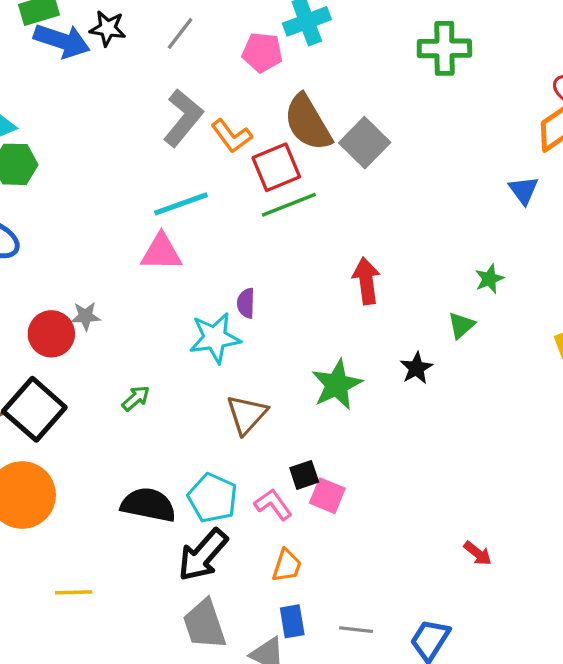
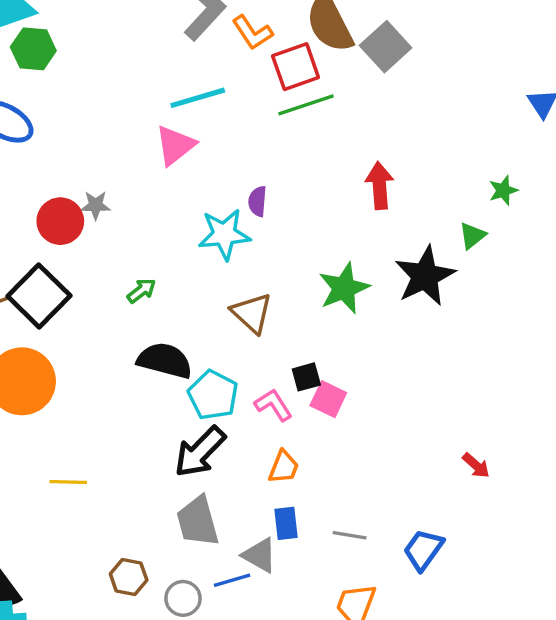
pink triangle: (161, 252) -> (175, 145), turned -42
black star: (416, 368) -> (425, 276), size x1.8
brown triangle: (247, 414) -> (252, 313), turned -33
black semicircle: (148, 505) -> (165, 360), moved

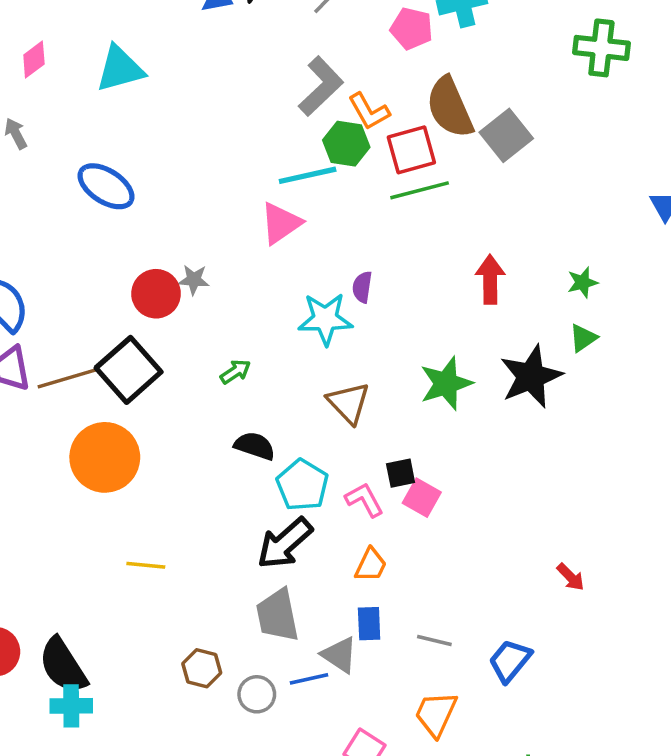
green hexagon: (33, 49) -> (346, 144), moved
green star: (503, 190) -> (582, 282), moved
black semicircle: (165, 360) -> (255, 446), size x0.7

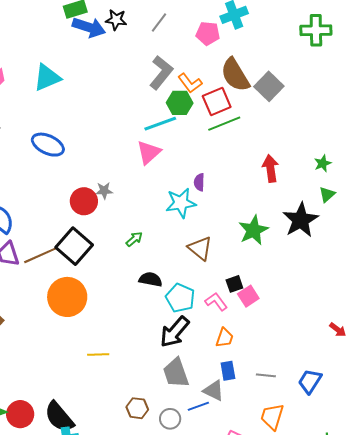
pink square: (422, 498) -> (248, 296), turned 35

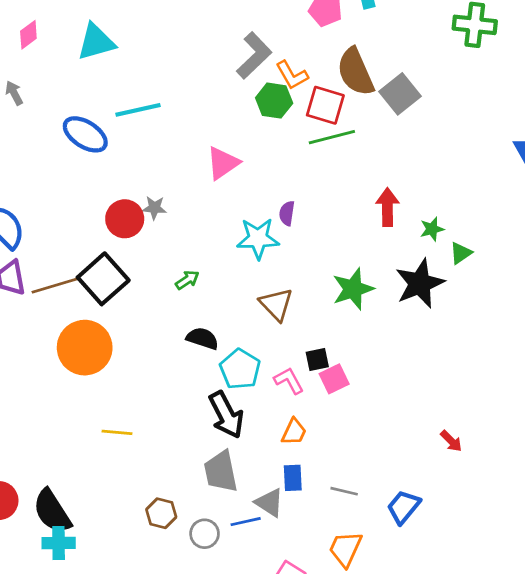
red square: (217, 102) -> (325, 105), turned 32
cyan line: (160, 124) -> (138, 110), moved
green star: (323, 163) -> (432, 229), moved
black arrow: (175, 332) -> (226, 415), turned -76

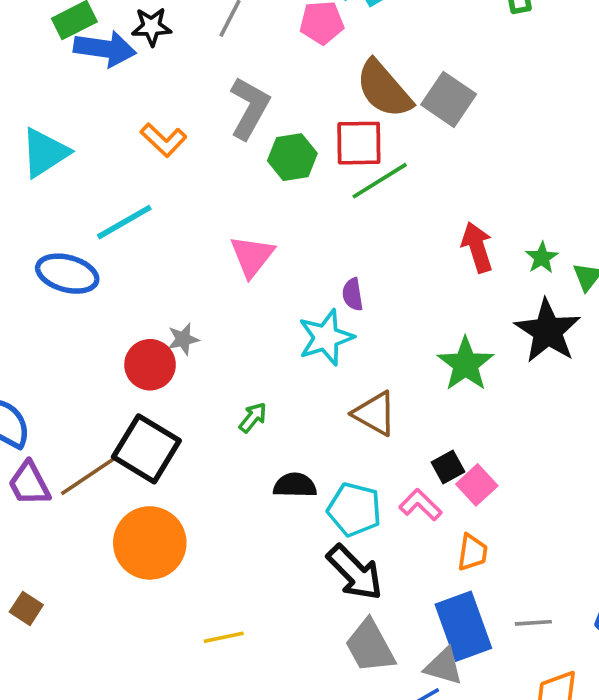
orange L-shape: (292, 75) -> (163, 140), moved
orange trapezoid: (294, 432) -> (472, 552), moved
blue rectangle: (293, 478) -> (463, 626), size x1.8

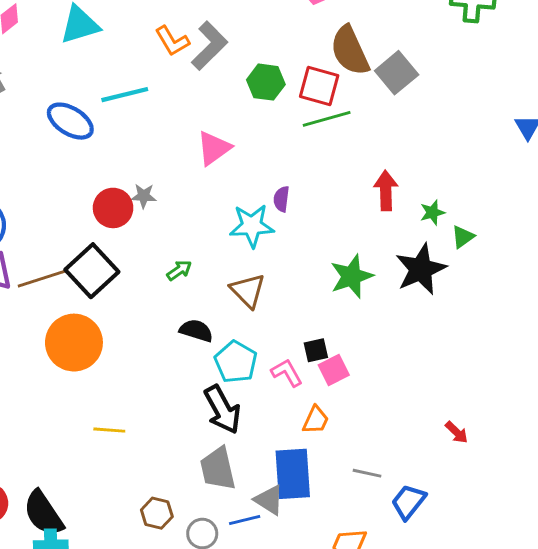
gray L-shape: (250, 108) -> (209, 46), moved
brown triangle: (375, 413) -> (248, 291), moved
gray line: (533, 623) -> (367, 473), moved

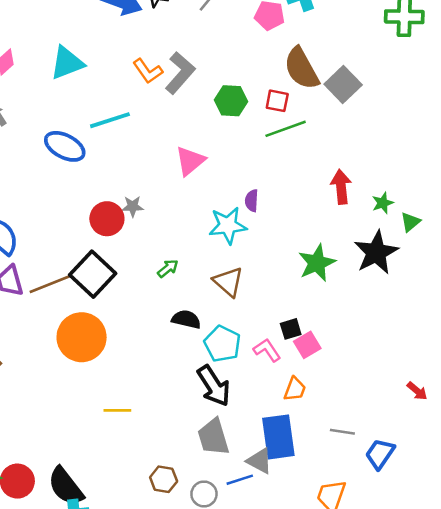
red square: (319, 86) -> (277, 101), size x0.7

